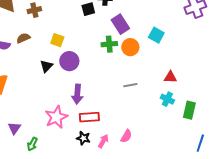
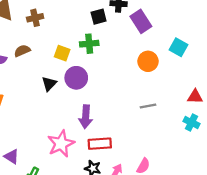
purple rectangle: (120, 24) -> (141, 21), moved
green cross: (109, 44) -> (89, 44), moved
purple triangle: (14, 128) -> (12, 157), turned -32

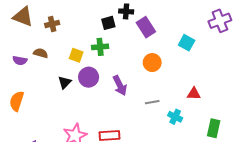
cyan square: (179, 47) -> (187, 43), moved
brown semicircle: (22, 51) -> (41, 53), turned 40
purple arrow: (86, 117) -> (120, 85), moved, turned -30
cyan cross: (192, 122) -> (175, 117), moved

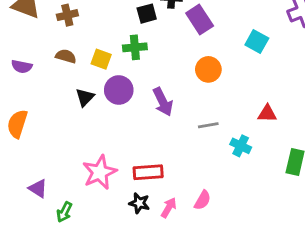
brown semicircle: (41, 53) -> (66, 56), moved

